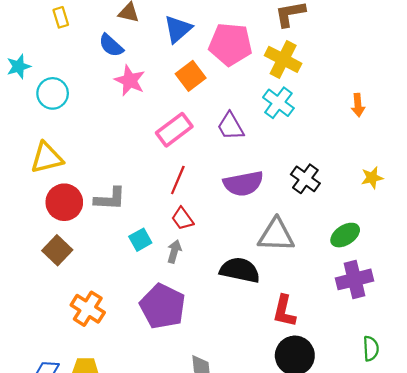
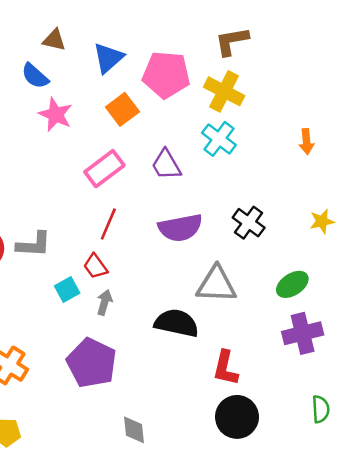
red trapezoid: (182, 219) -> (95, 266), moved

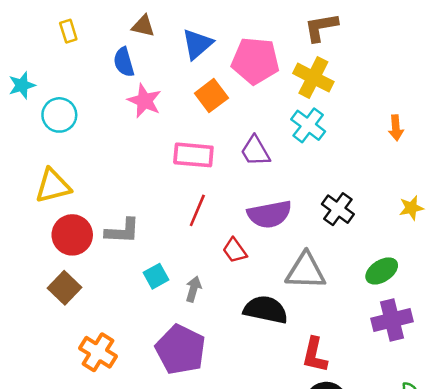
blue semicircle: (35, 76) -> (124, 62), turned 32
pink rectangle: (104, 169) -> (193, 155), turned 42
red trapezoid: (95, 266) -> (235, 250), moved

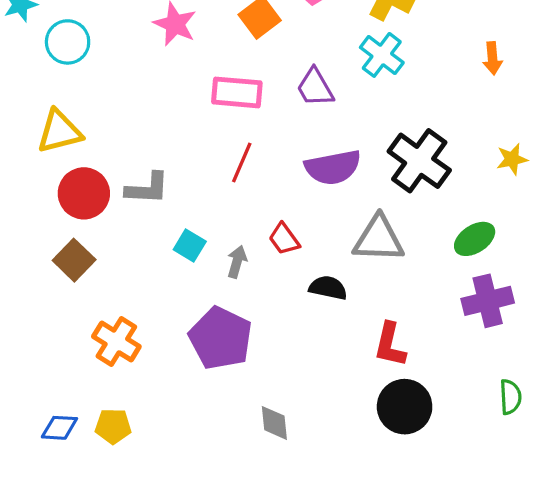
black cross: (338, 209) -> (419, 161), size x1.5
red trapezoid: (235, 250) -> (284, 239), moved
cyan square: (156, 276) -> (190, 245), turned -30
black semicircle: (266, 310) -> (328, 288), size x0.7

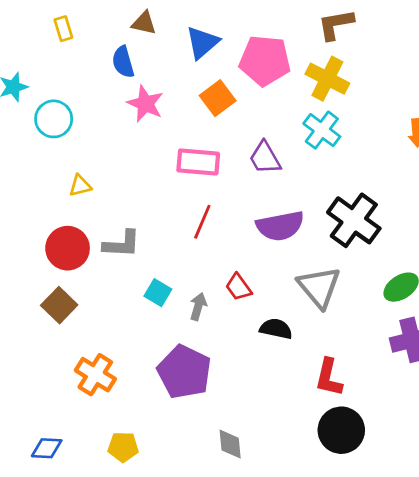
yellow triangle: (59, 131) -> (80, 186), moved, size x0.6
gray triangle: (379, 239) -> (319, 287), turned 48
yellow pentagon: (113, 426) -> (123, 447), moved

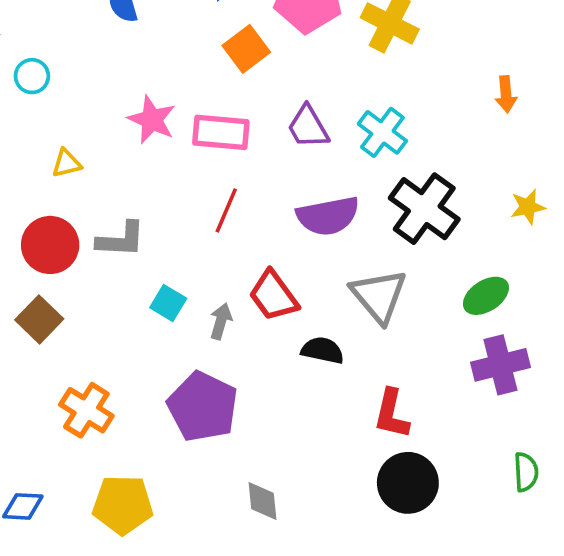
pink star: (145, 104) -> (152, 120), moved
cyan circle: (54, 119) -> (32, 76), size x0.7
cyan cross: (322, 130) -> (382, 132), moved
red trapezoid: (238, 287) -> (273, 296), size x1.4
yellow pentagon: (123, 447) -> (123, 505), size x1.5

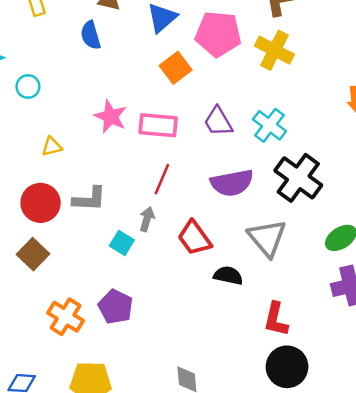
gray arrow: (221, 321) -> (147, 219), moved
purple pentagon: (203, 407) -> (116, 307), moved, size x0.7

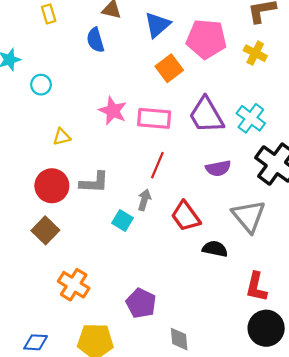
yellow cross: (275, 50) -> (255, 53), size x0.7
purple trapezoid: (218, 122) -> (206, 115), size x1.4
purple semicircle: (232, 183) -> (218, 168), size x0.7
purple pentagon: (116, 307) -> (141, 303), moved

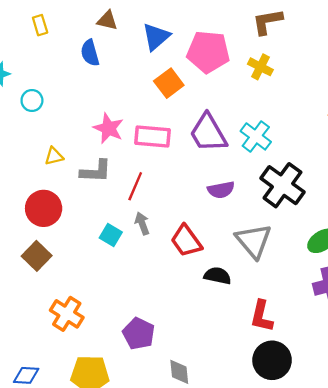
red line: (157, 165) -> (135, 186), moved
gray L-shape: (94, 182) -> (96, 171), moved
gray arrow: (144, 200) -> (142, 223), turned -36
cyan square: (123, 221) -> (111, 235), moved

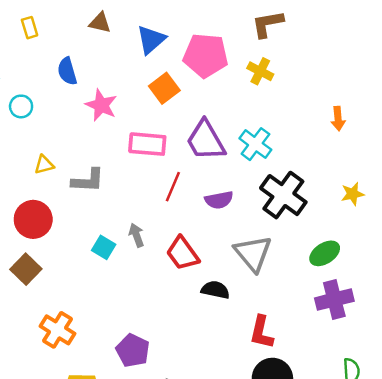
blue semicircle: (90, 53) -> (67, 71), moved
pink star: (109, 128) -> (101, 105), moved
red line: (135, 186) -> (173, 187), moved

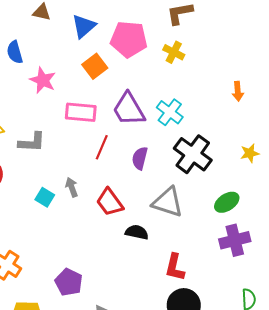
purple semicircle: (219, 200) -> (140, 158), turned 115
gray triangle: (253, 253) -> (168, 202), turned -32

